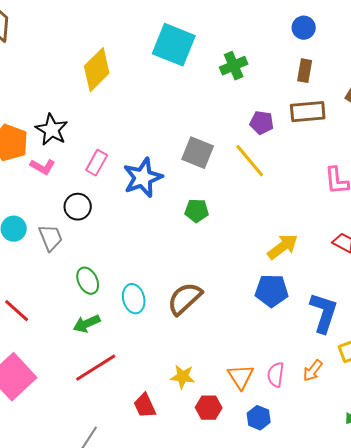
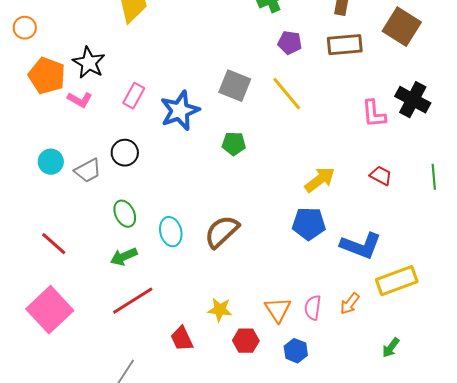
purple pentagon: (262, 123) -> (290, 43), moved
black circle: (78, 207) -> (125, 153), moved
gray trapezoid: (51, 238) -> (88, 171), turned 84
blue L-shape: (324, 313) -> (361, 246), turned 93

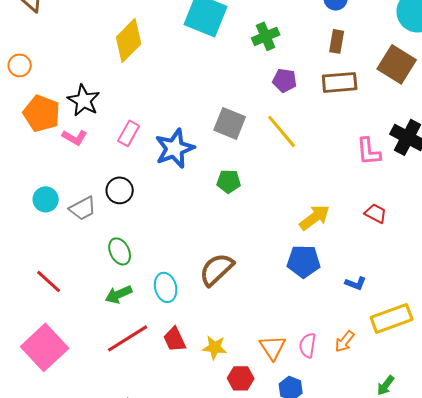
cyan ellipse: (171, 232) -> (166, 287), moved
blue L-shape: (361, 246) -> (356, 283), size x0.5
red trapezoid: (182, 339) -> (175, 339), moved

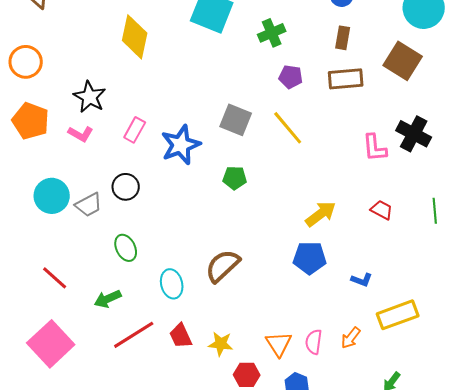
yellow diamond: (129, 40) -> (135, 37), turned -33
orange circle: (20, 65) -> (26, 62), size x1.4
orange pentagon: (42, 113) -> (31, 121), moved
cyan circle: (46, 199) -> (52, 196), size x1.4
green arrow: (119, 294) -> (108, 299), moved

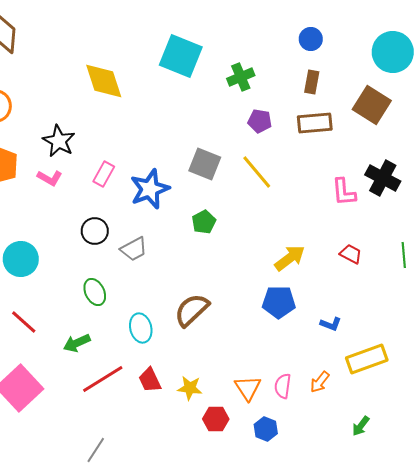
yellow diamond: (135, 37) -> (104, 81), turned -30
green pentagon: (235, 178) -> (204, 222), turned -30
cyan circle: (52, 196) -> (21, 259), moved
gray trapezoid: (89, 205) -> (134, 249), moved

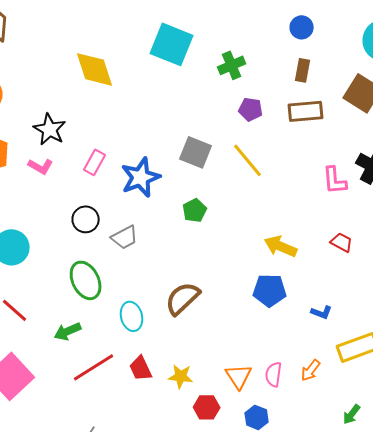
yellow arrow: (290, 258) -> (281, 246), turned -120
green ellipse: (95, 292) -> (86, 280), size x1.4

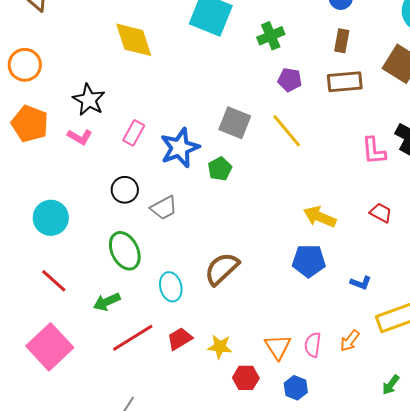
green pentagon: (195, 210) -> (220, 169), moved
red trapezoid: (141, 368) -> (180, 339), turned 84

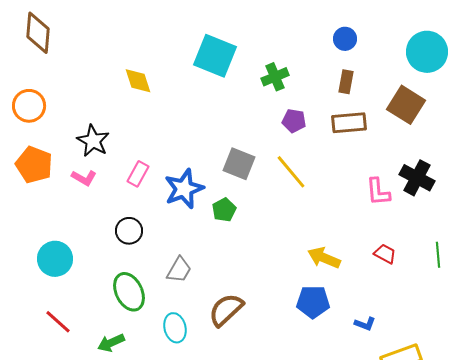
yellow diamond: (134, 40) -> (138, 81), size x0.7
gray trapezoid: (164, 208) -> (179, 270), moved, turned -32

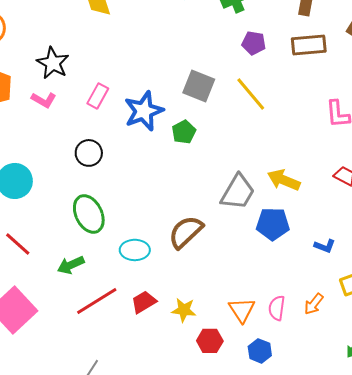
gray trapezoid: (179, 270) -> (238, 192), moved, size x1.4
cyan ellipse: (175, 328) -> (135, 250), turned -76

